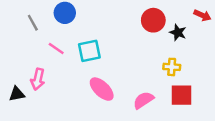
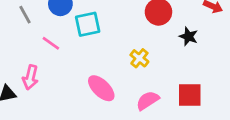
black star: (178, 33) -> (188, 36), moved
cyan square: (89, 51) -> (88, 24), moved
yellow cross: (172, 67) -> (139, 58), moved, turned 35

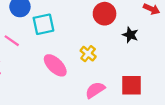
pink ellipse: (101, 88) -> (55, 65), moved

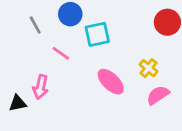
pink semicircle: (95, 90) -> (158, 95), moved

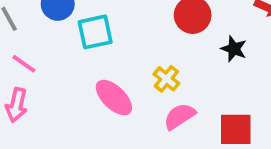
pink line: (61, 53) -> (24, 64), moved

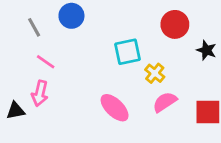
cyan square: (95, 32) -> (127, 52), moved
pink ellipse: (114, 98) -> (115, 108), moved

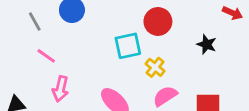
red circle: (175, 24) -> (158, 21), moved
pink arrow: (40, 93) -> (60, 89), moved

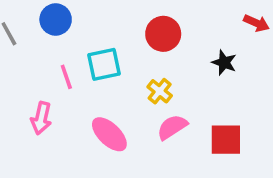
cyan square: (128, 46) -> (104, 64), moved
pink line: (46, 56) -> (66, 77), moved, turned 36

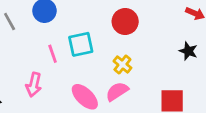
black star: (224, 63) -> (188, 51), moved
pink semicircle: (172, 127) -> (117, 91), moved

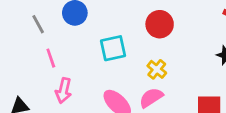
pink line: (53, 54) -> (51, 58), moved

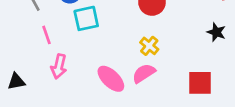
cyan square: (113, 48) -> (86, 18), moved

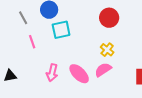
pink arrow: (59, 66) -> (52, 73), moved

